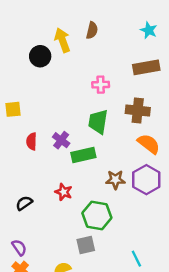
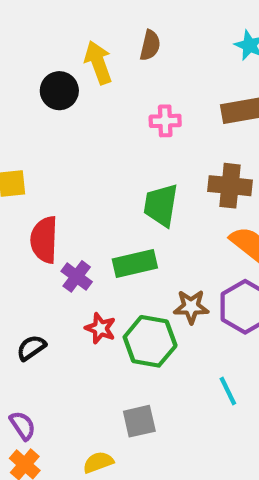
pink cross: (101, 85) -> (165, 121), moved
purple cross: (61, 140) -> (77, 276), moved
red semicircle: (32, 141) -> (44, 240), size x1.5
green hexagon: (97, 215) -> (150, 341), moved
cyan line: (136, 259) -> (228, 391), moved

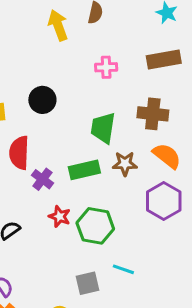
black circle: (59, 91) -> (42, 100), moved
brown star: (191, 307) -> (125, 164), moved
cyan line: (228, 391) -> (123, 269), moved, turned -45

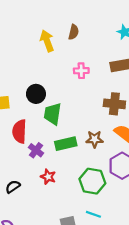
green trapezoid: (103, 128) -> (53, 114), moved
green hexagon: (95, 226) -> (92, 181), moved

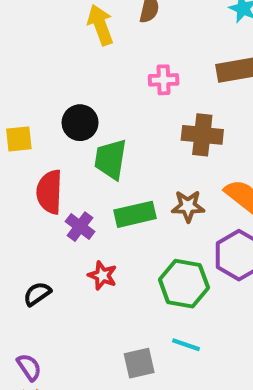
brown cross: (114, 104) -> (202, 135), moved

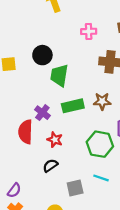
red semicircle: (49, 192) -> (26, 132), moved
black semicircle: (37, 294) -> (50, 166), moved
purple semicircle: (29, 367) -> (14, 190), turned 70

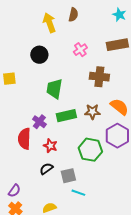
pink cross: (89, 31) -> (80, 50), turned -32
black circle: (42, 55) -> (39, 55), moved
cyan line: (101, 178) -> (78, 193), moved
gray square: (75, 188) -> (68, 176), moved

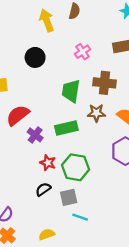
green trapezoid: (54, 89) -> (71, 91), moved
brown star: (92, 112) -> (96, 113), moved
red semicircle: (24, 139) -> (18, 115), moved, turned 50
green hexagon: (90, 150) -> (76, 167), moved

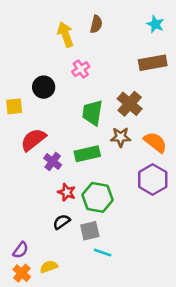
pink cross: (83, 52) -> (81, 69), moved
black circle: (35, 57) -> (44, 87), moved
brown cross: (104, 83) -> (130, 104), turned 35
yellow semicircle: (47, 234) -> (49, 267), moved

